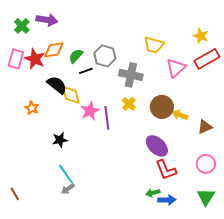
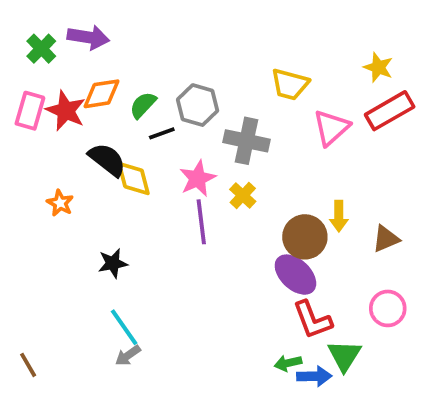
brown circle: (162, 107) -> (305, 237), moved
pink star: (90, 111) -> (198, 179), moved
yellow arrow: (180, 115) -> (339, 216), turned -112
green triangle: (206, 197) -> (344, 356), moved

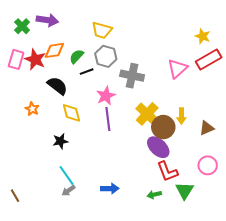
yellow trapezoid: (290, 84) -> (102, 30), moved
yellow diamond: (134, 179) -> (72, 113), moved
yellow cross: (243, 195) -> (147, 114), moved, size x1.6
blue arrow: (314, 376) -> (110, 189), moved

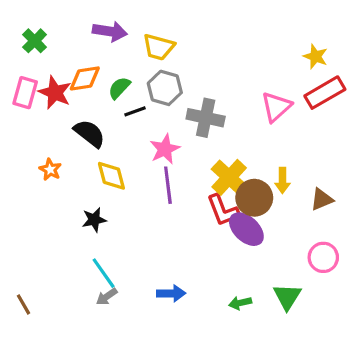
purple arrow: (47, 20) -> (110, 31), moved
red L-shape: (167, 171) -> (223, 210), moved

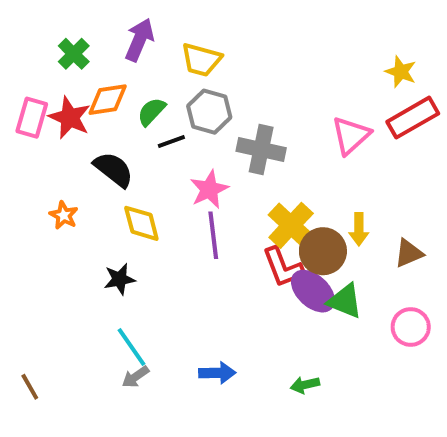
purple arrow: (110, 31) -> (139, 40), turned -76
green cross: (35, 41) -> (74, 54), moved
green triangle: (287, 297) -> (345, 301), moved, turned -40

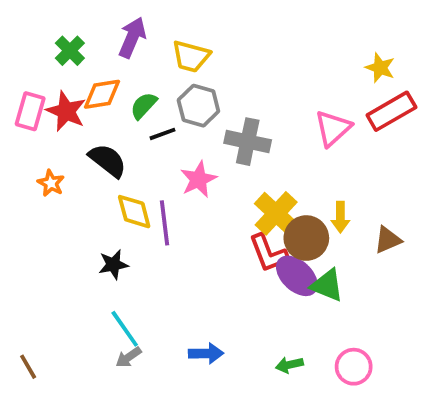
orange star: (64, 215) -> (51, 183), moved
purple line: (213, 235) -> (164, 223), moved
pink circle: (411, 327) -> (354, 367), moved

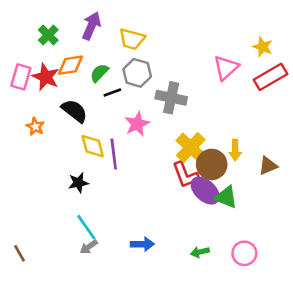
pink triangle: (333, 128) -> (226, 68), moved

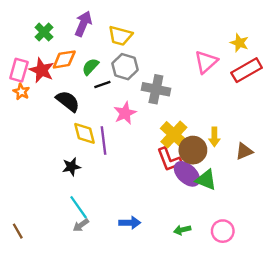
orange star: (35, 127) -> (21, 92), moved

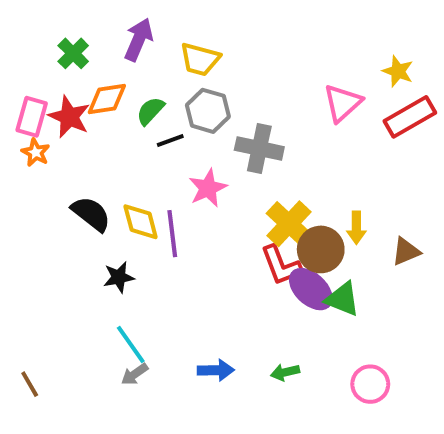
black semicircle: (68, 101) -> (91, 214), moved
green arrow: (182, 230) -> (285, 372), moved

